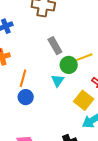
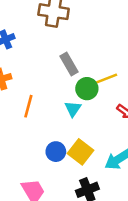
blue circle: (26, 97) -> (56, 152), moved
yellow square: (84, 100) -> (81, 152), moved

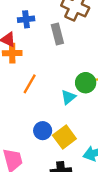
gray rectangle: (69, 64) -> (57, 34), moved

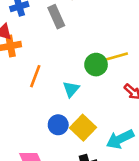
cyan triangle: (68, 97) -> (71, 89), moved

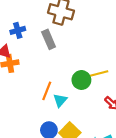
orange line: (35, 76) -> (47, 91), moved

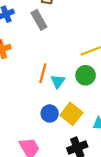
green circle: (81, 80) -> (86, 75), moved

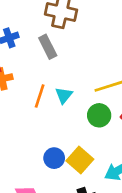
orange line: (43, 73) -> (40, 96), moved
cyan triangle: (58, 81) -> (64, 95), moved

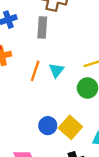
gray rectangle: (48, 47) -> (42, 28), turned 30

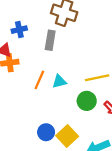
cyan triangle: (56, 70) -> (59, 81), turned 32

